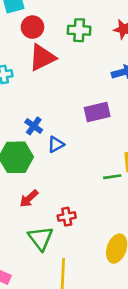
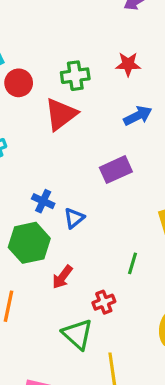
red triangle: (42, 58) -> (61, 114), moved
green line: (112, 177) -> (132, 263), moved, turned -54
red arrow: (29, 198) -> (62, 277), moved

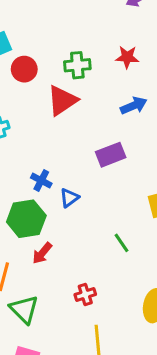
green line: (132, 263) -> (122, 243), turned -54
red arrow: (62, 277) -> (42, 253), moved
red cross: (104, 302) -> (85, 294), moved
green triangle: (78, 334) -> (24, 309), moved

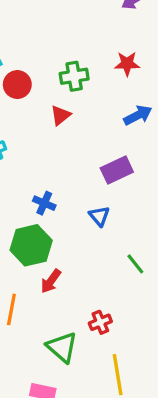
red triangle: (62, 100) -> (60, 115), size x0.6
blue triangle: (69, 198) -> (99, 216), moved, turned -30
green triangle: (24, 309) -> (62, 347), moved

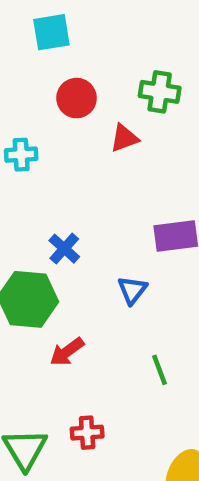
red circle: (17, 85) -> (77, 98), moved
red arrow: (51, 281) -> (67, 352), moved

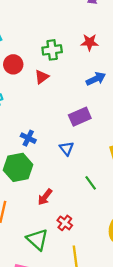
red arrow: (67, 352) -> (45, 197), moved
red cross: (87, 433) -> (65, 223), turned -32

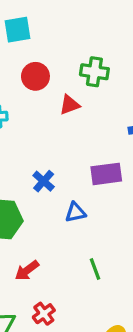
blue cross: (28, 138) -> (44, 181), moved
blue triangle: (67, 148) -> (75, 212), turned 40

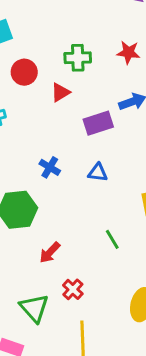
purple rectangle: (106, 174) -> (98, 123), moved
blue triangle: (75, 212) -> (98, 172), moved, turned 30

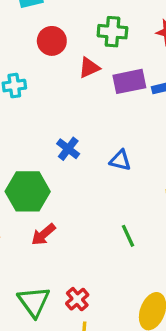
purple rectangle: (98, 123) -> (129, 81), moved
red arrow: (50, 252) -> (43, 234), moved
red cross: (73, 289) -> (77, 299), moved

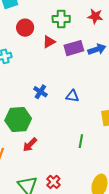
green line: (128, 236) -> (81, 141), turned 40

